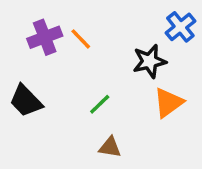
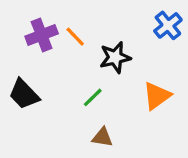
black star: (150, 61) -> (115, 57), moved

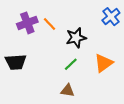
black trapezoid: (24, 94) -> (16, 62), turned -50
green line: (93, 97) -> (71, 64), moved

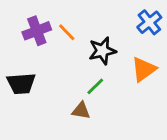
orange triangle: (103, 63) -> (144, 69), moved
brown triangle: (68, 91) -> (81, 111), moved

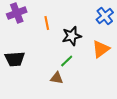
purple cross: (37, 31) -> (17, 13), moved
orange line: (67, 32) -> (47, 23), turned 32

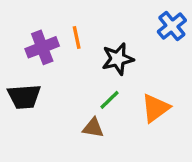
purple cross: (17, 13) -> (42, 47), moved
orange triangle: (101, 49) -> (155, 108), moved

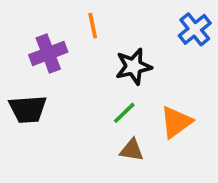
orange line: (77, 38) -> (93, 26), moved
brown triangle: (93, 128) -> (132, 150), moved

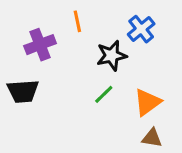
blue cross: (195, 29) -> (141, 29), moved
brown triangle: (132, 150) -> (152, 138), moved

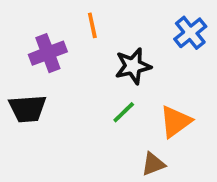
blue cross: (141, 29) -> (190, 33), moved
brown triangle: (152, 138) -> (153, 164), moved, turned -30

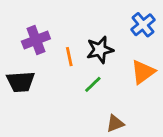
orange line: (92, 25) -> (69, 57), moved
orange triangle: (175, 122) -> (143, 72), moved

